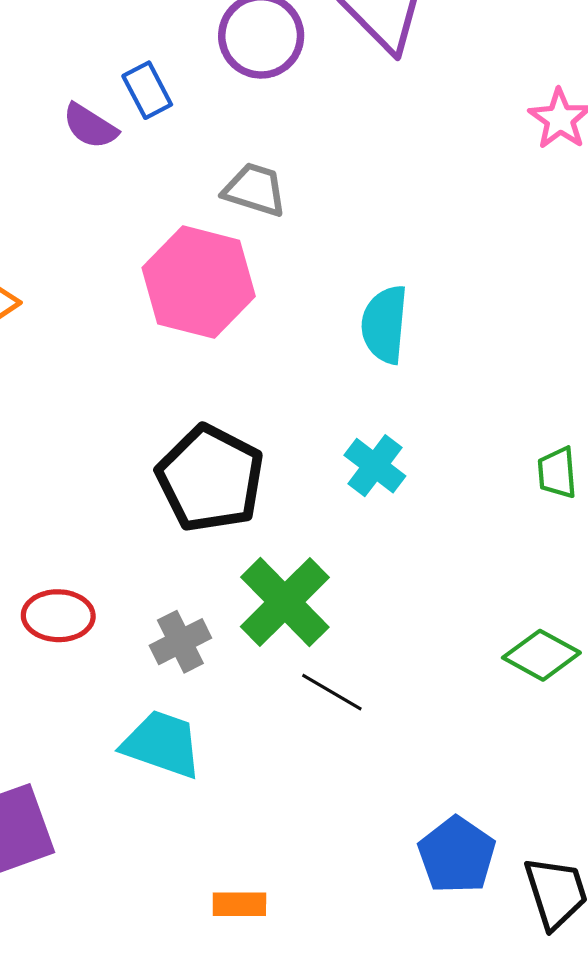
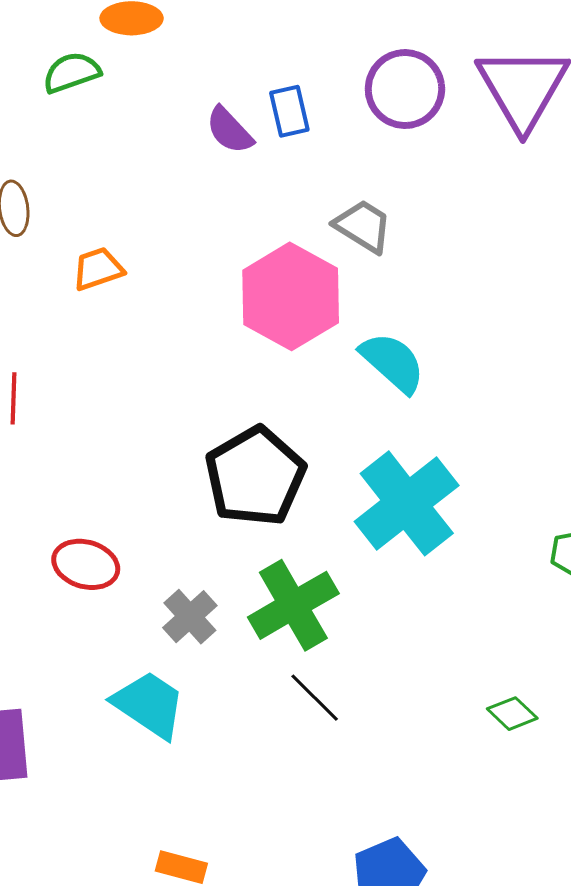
cyan semicircle: (385, 324) -> (393, 362), moved, turned 112
cyan cross: (375, 466) -> (407, 503), size x1.8
gray cross: (180, 642) -> (190, 617), turned -30
green diamond: (541, 655) -> (512, 714), size x0.7

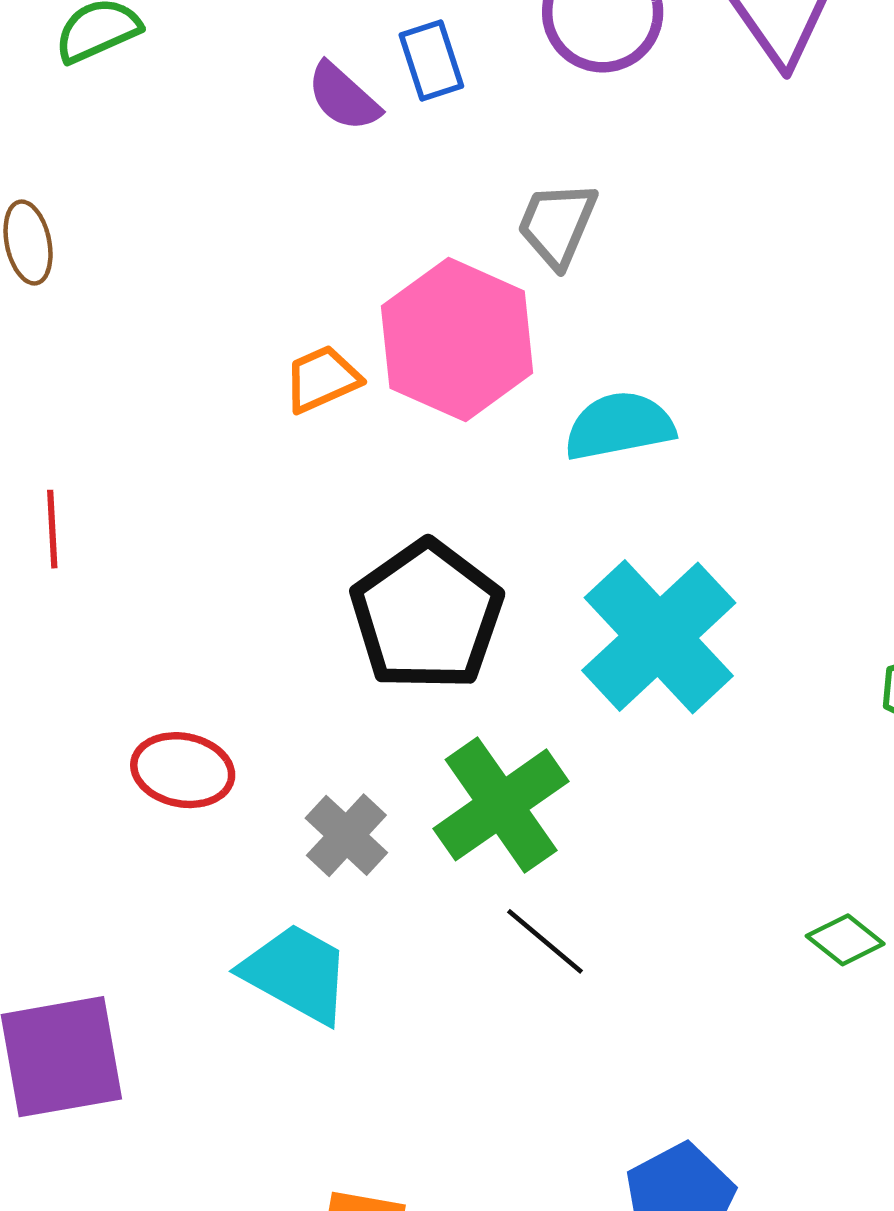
gray trapezoid: (363, 226) -> (557, 224), turned -94
orange trapezoid: (98, 269) -> (322, 379), moved
cyan semicircle: (393, 362) -> (619, 426), turned -48

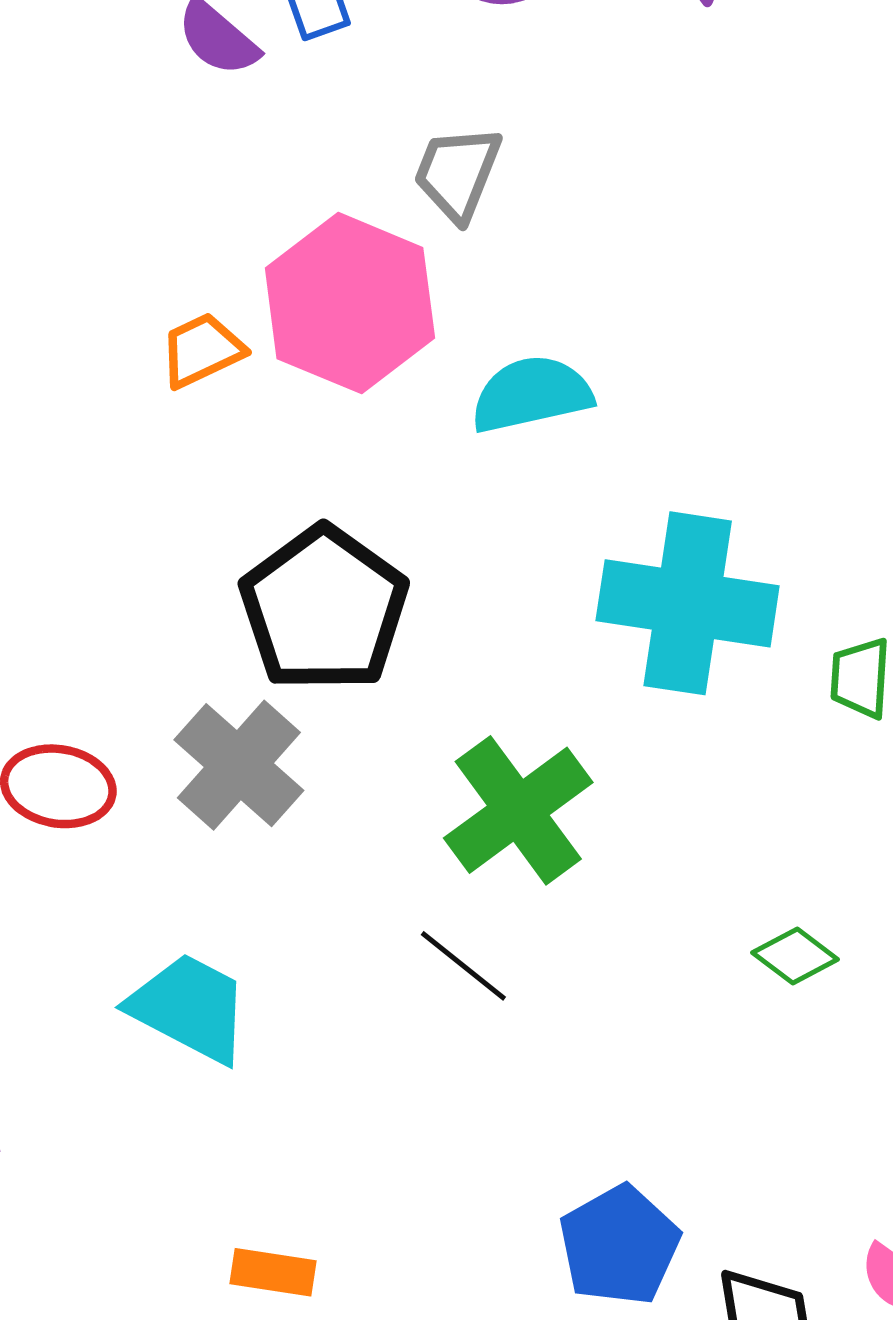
cyan cross: (659, 637) -> (688, 603), moved, turned -37
green cross: (501, 805) -> (518, 810), moved
gray cross: (346, 835) -> (239, 765), moved, size x1.4

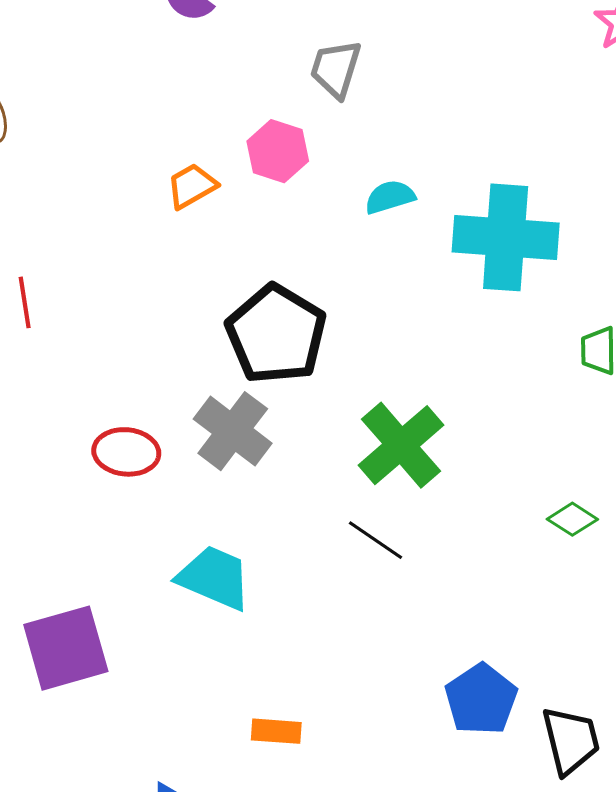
pink hexagon: (350, 303) -> (278, 151), size x0.6
cyan semicircle: (532, 394) -> (390, 197), size x0.7
cyan cross: (688, 603) -> (506, 237), moved

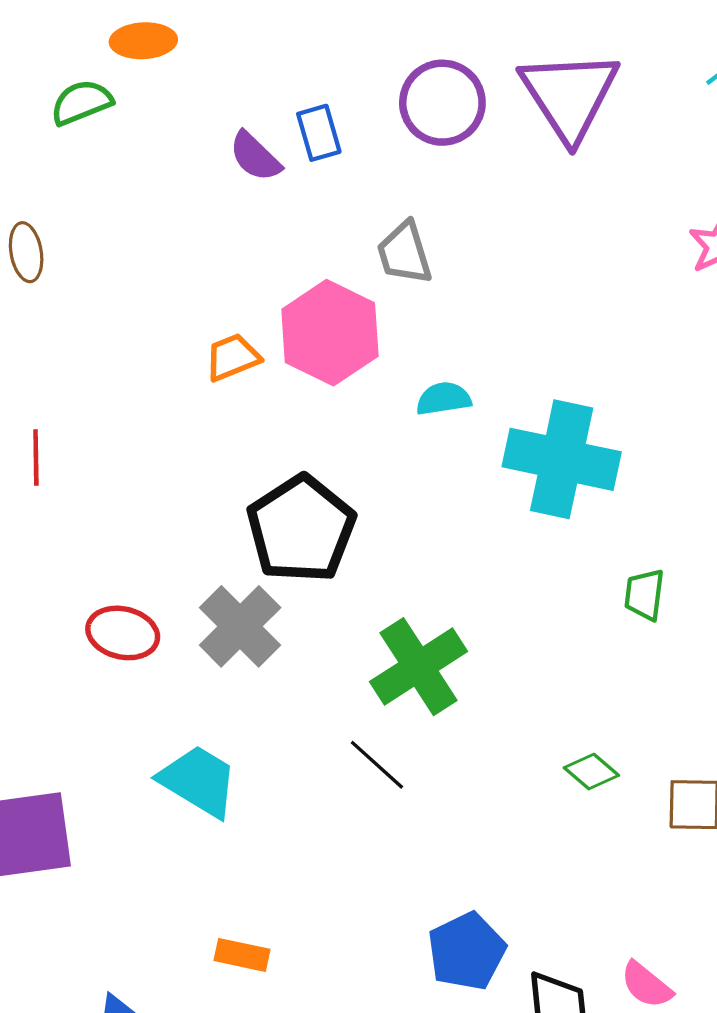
gray trapezoid: (336, 69) -> (404, 253), turned -42
pink hexagon: (278, 151) -> (330, 333), size x1.5

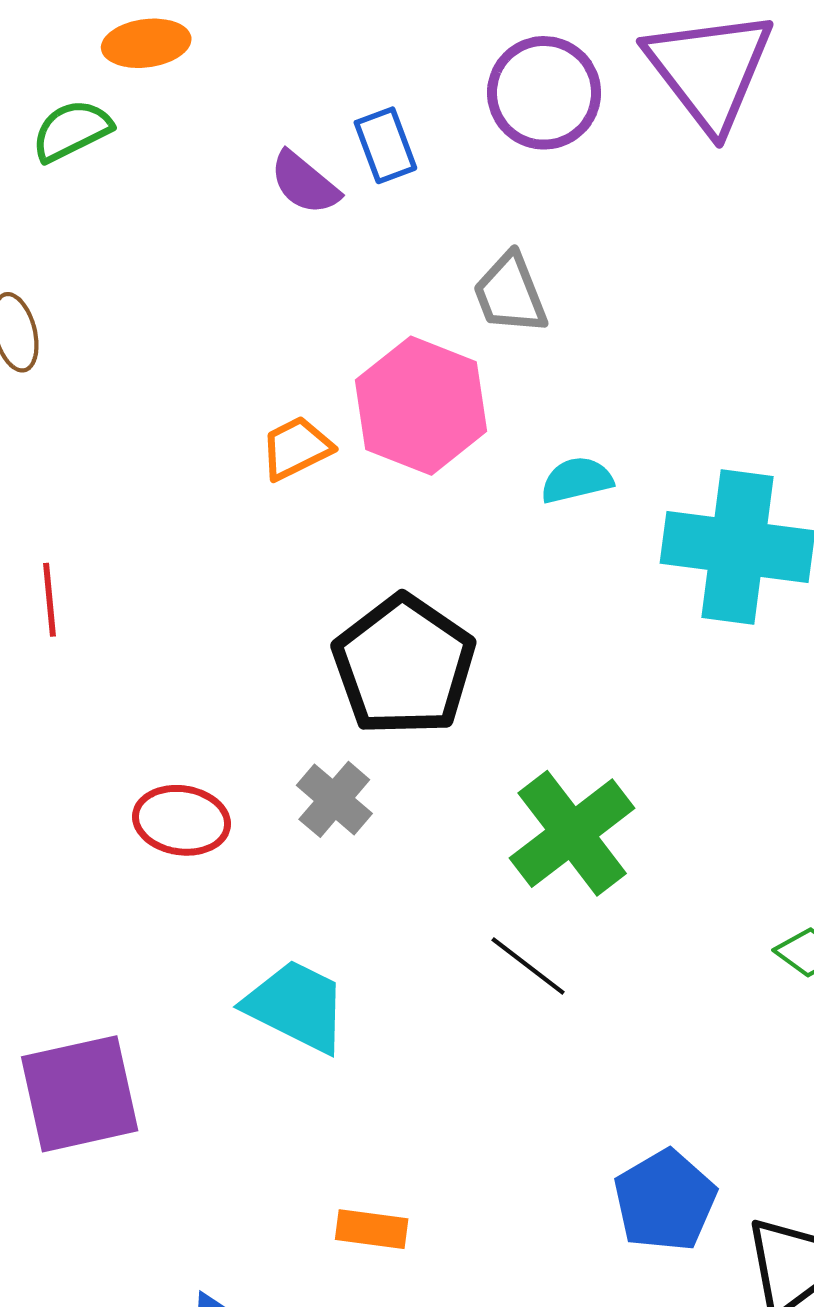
gray cross: (240, 626) -> (334, 799), size x0.7

